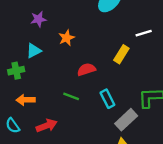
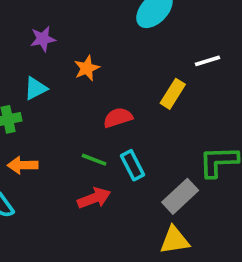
cyan rectangle: (107, 99) -> (132, 165), moved
red arrow: (47, 126) -> (94, 198), moved

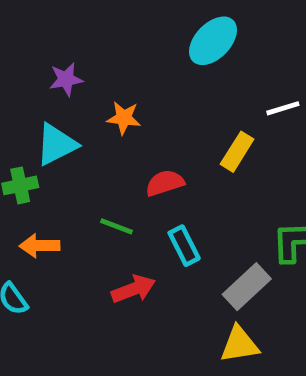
orange star: (87, 68) -> (124, 118), turned 30
cyan triangle: (35, 88) -> (56, 144), size x1.4
green line: (94, 160) -> (117, 226), moved

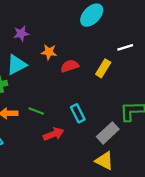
red semicircle: (165, 183) -> (70, 66), moved
green line: (117, 226) -> (36, 111), moved
yellow triangle: (239, 344) -> (104, 161), turned 36

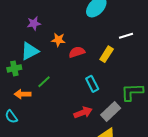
green line: (36, 111) -> (44, 82), moved, turned -64
cyan rectangle: (78, 113) -> (92, 84), moved
red arrow: (54, 134) -> (83, 113), moved

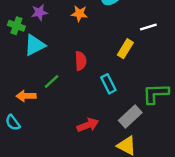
orange star: (58, 40) -> (79, 14), moved
red semicircle: (77, 52) -> (81, 61), moved, turned 105
green cross: (14, 68) -> (16, 26), moved, turned 32
red arrow: (83, 113) -> (88, 125), moved

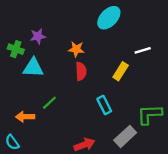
orange star: (79, 14) -> (76, 49), moved
cyan triangle: (35, 45) -> (33, 68), turned 30
red semicircle: (81, 61) -> (81, 71), moved

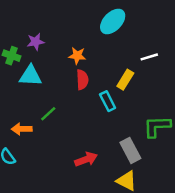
cyan rectangle: (104, 105) -> (108, 101), moved
gray rectangle: (125, 136) -> (130, 150), turned -75

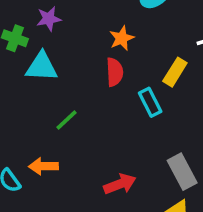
orange star: (77, 56) -> (122, 38), moved, turned -30
orange arrow: (22, 129) -> (43, 166), moved

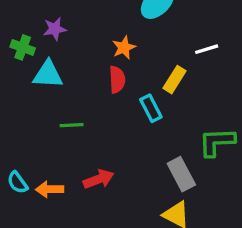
green line: (67, 120) -> (72, 125), turned 40
orange arrow: (43, 166) -> (50, 189), moved
red arrow: (120, 184) -> (99, 179), moved

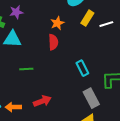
yellow rectangle: (175, 80) -> (87, 18), moved
cyan rectangle: (151, 108) -> (82, 68), moved

